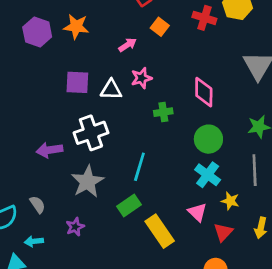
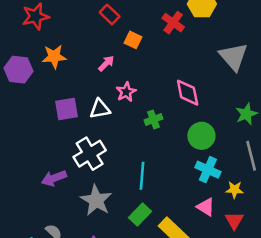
red cross: (204, 18) -> (173, 23), turned 30

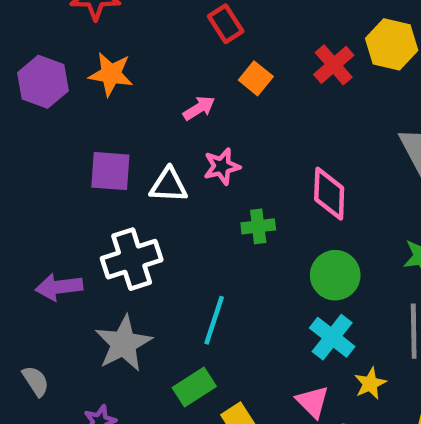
yellow star: (234, 190) -> (370, 383), turned 30

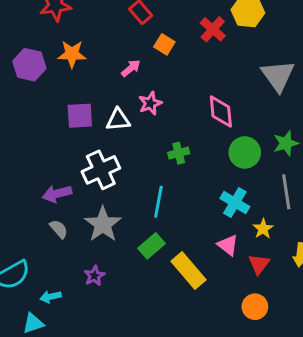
green cross: (258, 226) -> (179, 153), moved
green circle: (335, 275) -> (245, 152), moved
gray semicircle: (36, 381) -> (59, 229), moved

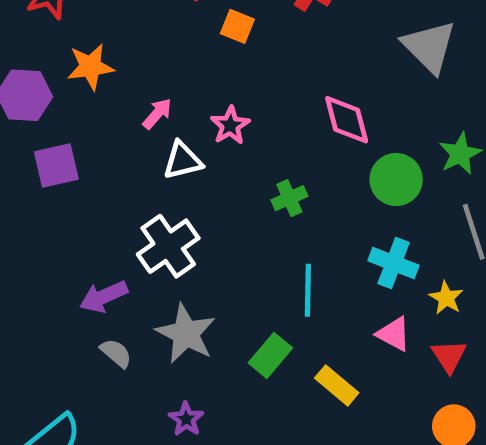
pink arrow: (131, 68) -> (157, 114), moved
purple square: (80, 116) -> (56, 165), moved
cyan line: (158, 202) -> (308, 290), moved
yellow rectangle: (188, 271) -> (337, 385), size x0.7

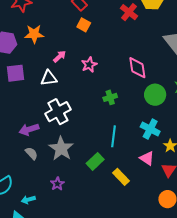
orange square: (237, 26) -> (84, 25), moved
white triangle: (183, 161) -> (49, 78), moved

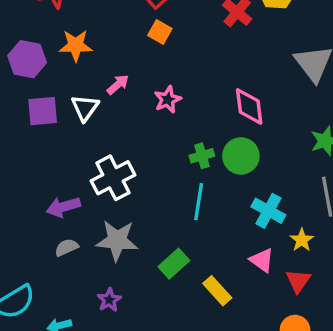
white triangle: (49, 78) -> (85, 108), moved, turned -48
green circle: (155, 95) -> (241, 156), moved
cyan line: (114, 136) -> (199, 202), moved
gray star: (61, 149) -> (117, 240), turned -30
gray semicircle: (31, 153) -> (67, 247), turned -72

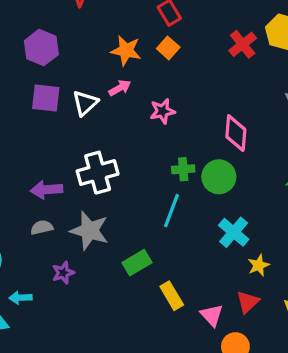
orange star: (76, 45) -> (126, 50), moved
pink triangle: (262, 260) -> (212, 315), moved
purple star: (109, 300) -> (63, 273), moved

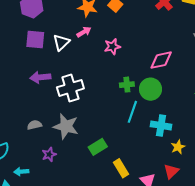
pink diamond: (236, 133) -> (161, 60), turned 75
purple arrow: (47, 190) -> (40, 77), moved
cyan line: (171, 211) -> (132, 112), moved
cyan cross: (234, 232) -> (161, 125), turned -30

